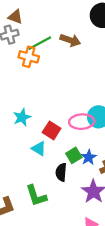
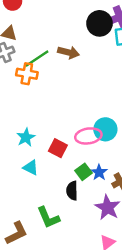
cyan triangle: (39, 149) -> (31, 168), moved

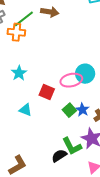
cyan star: (26, 137) -> (19, 73), moved
black semicircle: (72, 191) -> (59, 156), moved, turned 63
green L-shape: (48, 217) -> (72, 146), moved

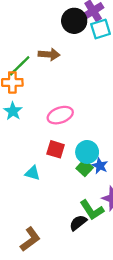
cyan star: (19, 73) -> (13, 111), moved
cyan circle: (85, 74) -> (87, 152), moved
pink ellipse: (71, 80) -> (60, 115), moved

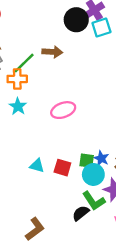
red square: (56, 149) -> (62, 168), moved
cyan circle: (87, 152) -> (93, 174), moved
green square: (85, 168) -> (87, 161), turned -35

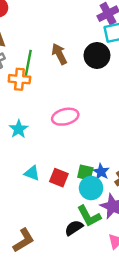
black circle: (76, 20) -> (97, 55), moved
brown arrow: (52, 52) -> (59, 54), turned -126
green line: (24, 63) -> (28, 63), turned -40
cyan star: (18, 106) -> (19, 129), moved

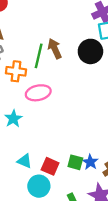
green line: (28, 63) -> (39, 56), moved
pink ellipse: (65, 117) -> (38, 93), moved
cyan circle: (91, 188) -> (39, 186), moved

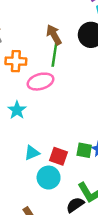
green line: (39, 56) -> (55, 54), moved
cyan triangle: (25, 161) -> (32, 153), turned -42

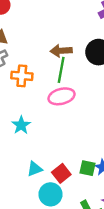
brown arrow: (54, 35) -> (61, 51), turned -66
pink ellipse: (40, 82) -> (62, 96), moved
red square: (58, 156) -> (61, 173), turned 30

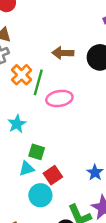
green line: (61, 70) -> (38, 82), moved
orange cross: (22, 76) -> (22, 75), turned 36
green square: (87, 168) -> (37, 152), moved

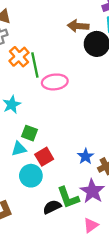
brown arrow: (63, 53) -> (78, 26), moved
green line: (38, 82) -> (35, 65), turned -30

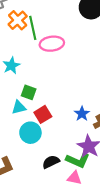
green L-shape: (68, 198) -> (78, 160), moved, turned -45
pink triangle: (91, 225) -> (74, 178), moved, turned 48

